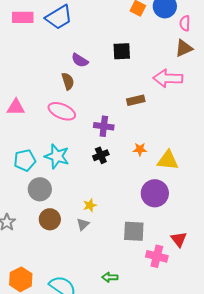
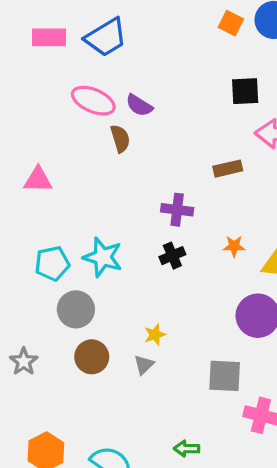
black square: (122, 51) -> (245, 91), moved
pink ellipse: (62, 111) -> (93, 101), moved

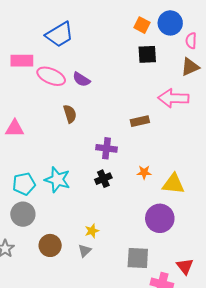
pink rectangle: (49, 37) -> (22, 61), moved
black square: (245, 91) -> (147, 54), moved
brown semicircle: (120, 139) -> (70, 114), moved
gray circle: (76, 309) -> (23, 214), moved

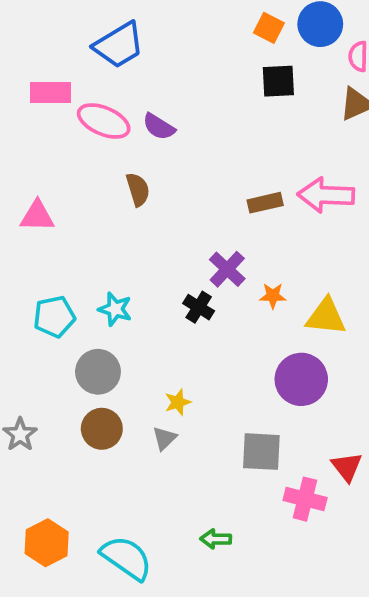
pink arrow: (173, 98) -> (326, 195), moved
purple cross: (106, 148) -> (227, 269), moved, turned 36
black cross: (103, 179) -> (199, 307), turned -35
cyan star: (57, 180) -> (115, 309), size x0.7
gray circle: (23, 214) -> (98, 372), moved

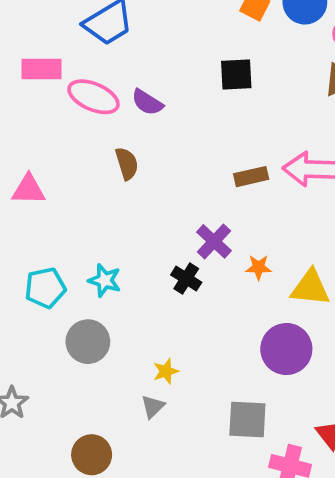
black square: (278, 81) -> (236, 75), moved
brown circle: (102, 429) -> (92, 455), moved

